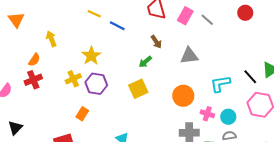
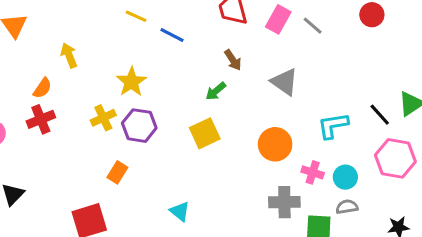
gray triangle: (189, 56) -> (284, 82), turned 42

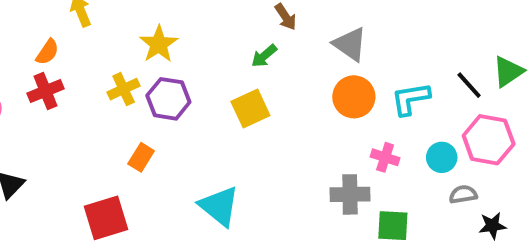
orange circle: (275, 144) -> (354, 97), moved
cyan circle: (345, 177) -> (442, 157), moved
gray semicircle: (347, 207) -> (463, 194), moved
cyan triangle: (180, 211) -> (219, 206), size x1.6

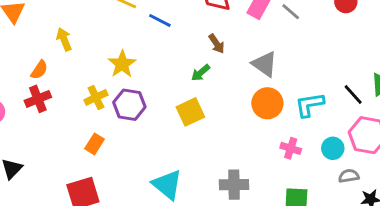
orange rectangle: (141, 157) -> (95, 144), moved
gray cross: (350, 194) -> (234, 185), moved

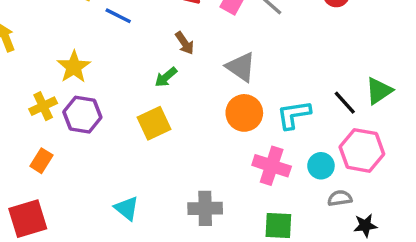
pink cross: (291, 148) -> (272, 166), size x1.5
cyan triangle: (167, 185) -> (127, 208), size x0.7

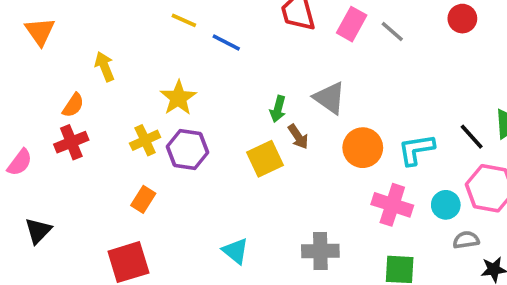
brown arrow: (185, 43) -> (298, 137), moved
gray triangle: (241, 67) -> (330, 98), moved
green arrow: (166, 77) -> (278, 109), turned -35

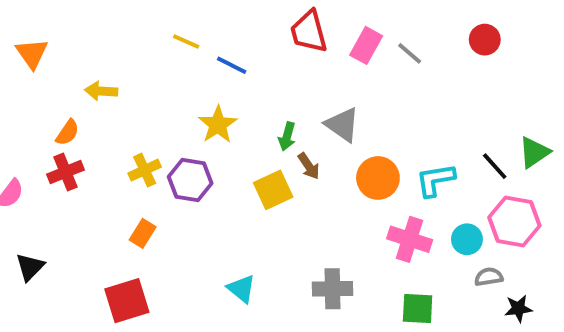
yellow arrow: (105, 67) -> (101, 91), turned -64
yellow star: (178, 98) -> (218, 125), moved

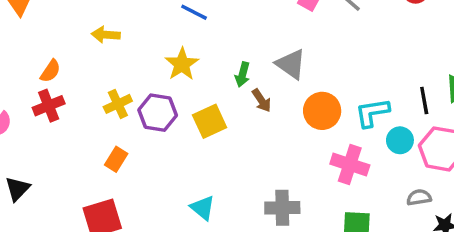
yellow arrow: (101, 91) -> (106, 35), moved
black line: (495, 166) -> (424, 100), turned 32
yellow square: (273, 190) -> (210, 121), moved
cyan circle: (467, 239) -> (400, 140), moved

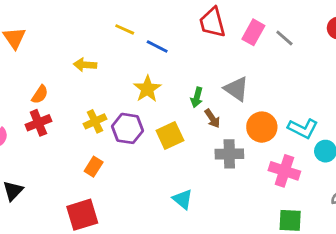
cyan L-shape: (372, 113) -> (303, 128), turned -144
cyan triangle: (203, 208) -> (183, 199), moved
gray cross: (282, 208) -> (229, 154), moved

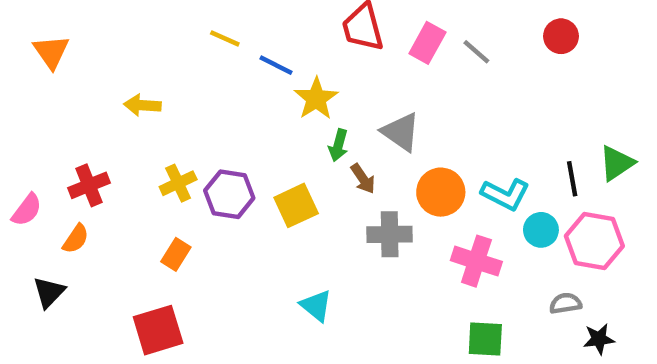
yellow arrow: (85, 65) -> (142, 105), moved
yellow star: (147, 89) -> (316, 99), moved
orange semicircle: (40, 95) -> (76, 239), moved

